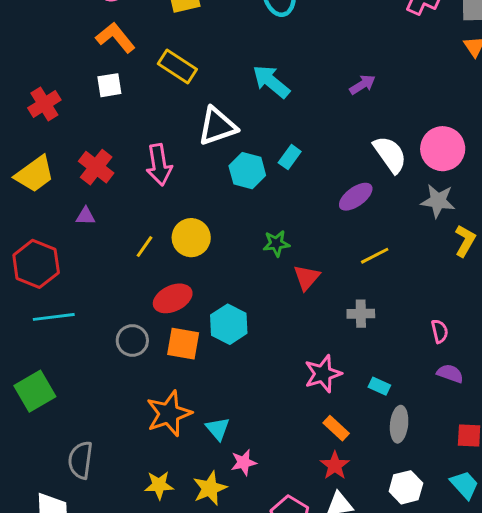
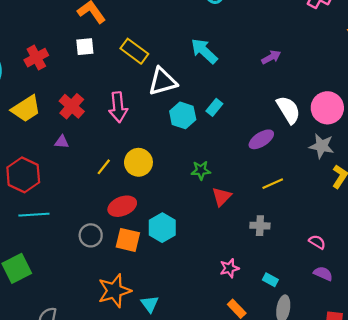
yellow rectangle: (177, 66) -> (134, 51), moved
pink semicircle: (440, 331) -> (317, 242), turned -49
pink star: (323, 374) -> (229, 268), size x0.7

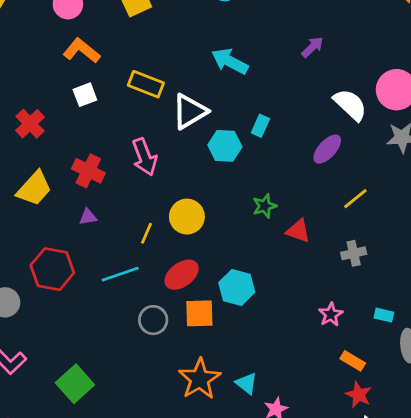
red triangle: (222, 197) -> (298, 231), turned -40
cyan line: (34, 215) -> (120, 274), moved

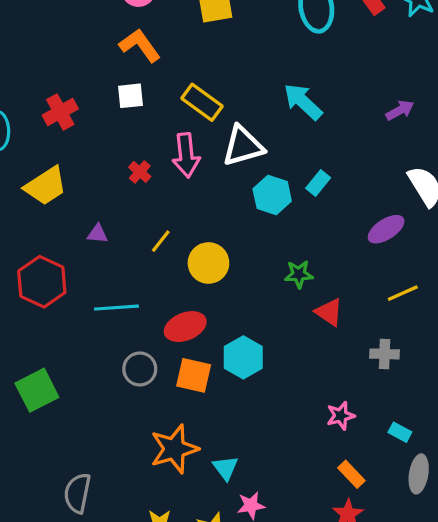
pink arrow: (145, 157) -> (186, 155), moved
red cross: (88, 171) -> (140, 172), moved, size x0.6
yellow line: (147, 233) -> (161, 241), moved
green square: (75, 384) -> (37, 390), moved

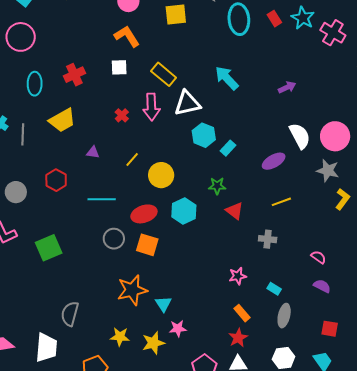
cyan rectangle: (318, 183) -> (228, 148), moved
red hexagon: (42, 282) -> (56, 180), size x0.7
cyan hexagon: (243, 357) -> (184, 211), moved

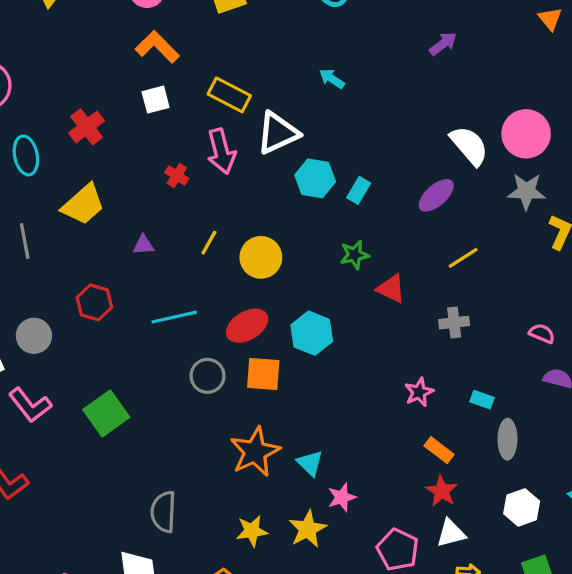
cyan arrow: (227, 78) -> (332, 79), size x0.6
purple arrow: (287, 87) -> (443, 44), moved
cyan hexagon: (184, 211) -> (312, 333), moved

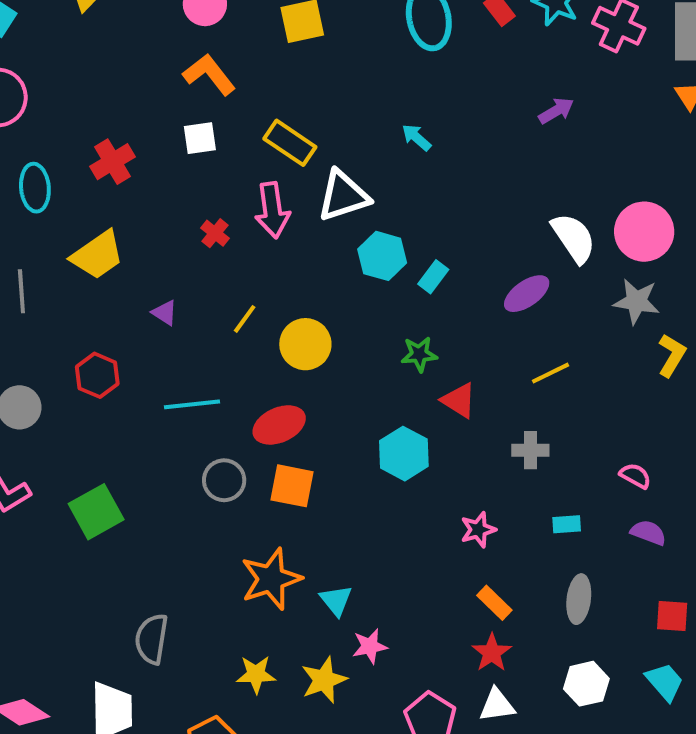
purple triangle: (143, 245) -> (165, 313), turned 30
cyan hexagon: (312, 333) -> (404, 454), moved
cyan rectangle: (482, 400) -> (567, 524), moved, turned -30

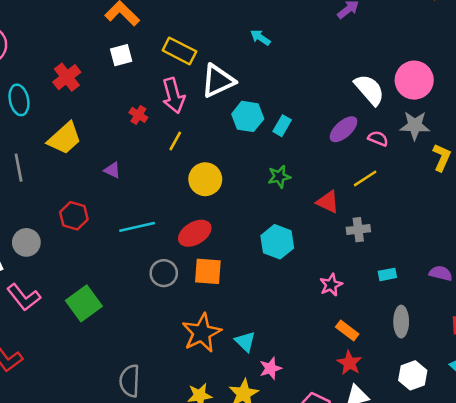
yellow line: (245, 319) -> (175, 141), moved
red triangle: (459, 400) -> (328, 202), moved
pink semicircle: (635, 476) -> (378, 139), moved

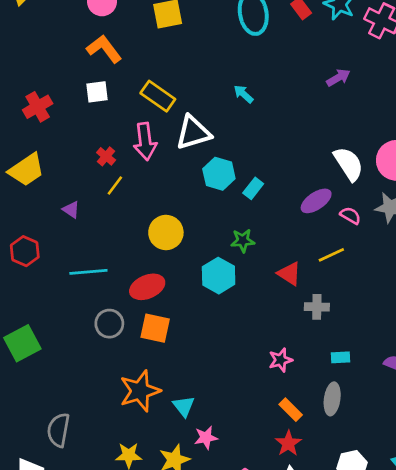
yellow line: (175, 141) -> (115, 185), moved
cyan hexagon: (277, 242) -> (219, 276), moved
gray ellipse: (401, 322) -> (332, 399), moved

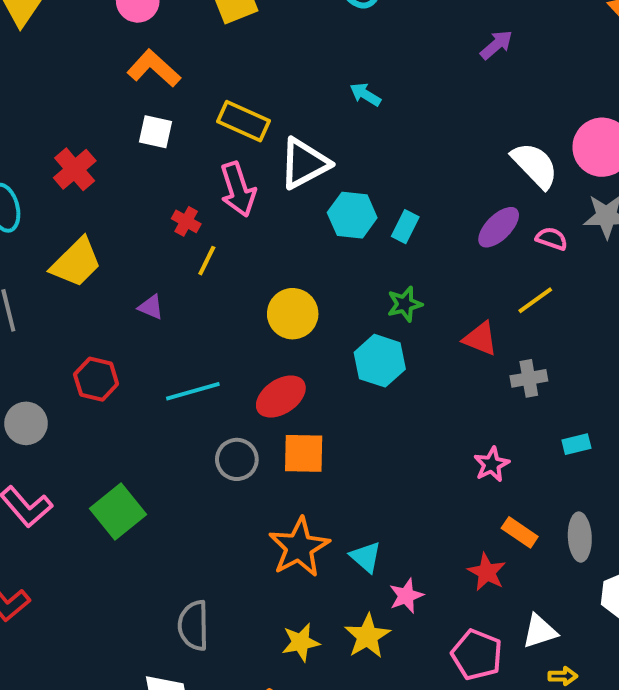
white square: (97, 92) -> (155, 132), turned 30
gray ellipse: (332, 399) -> (580, 537), moved
red star: (288, 443) -> (487, 572), moved

